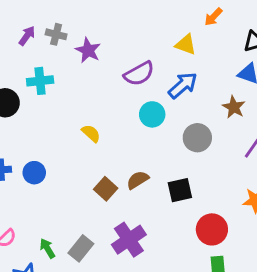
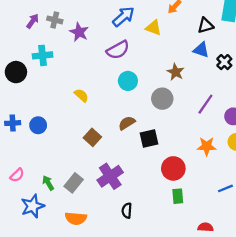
blue arrow: (183, 85) -> (123, 17), moved
brown star: (234, 107) -> (176, 72), moved
brown semicircle: (138, 180) -> (127, 123), moved

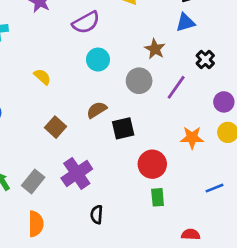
blue triangle: (201, 50) -> (185, 22), turned -35
black cross: (224, 62) -> (205, 60), moved
purple line: (205, 104) -> (176, 87), moved
orange semicircle: (76, 218) -> (36, 224), turned -95

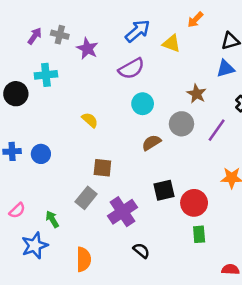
brown semicircle: (97, 110) -> (151, 143), moved
brown square: (56, 127) -> (102, 168), turned -36
black square: (123, 128) -> (164, 190), moved
gray rectangle: (33, 181) -> (86, 198), moved
black semicircle: (97, 215) -> (141, 251), turned 126

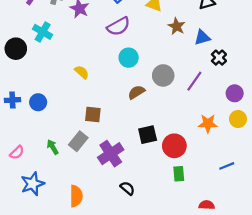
blue triangle: (225, 69) -> (202, 37), moved
cyan cross: (46, 75) -> (43, 32), turned 36
brown star: (197, 94) -> (177, 26), moved
green arrow: (52, 219) -> (53, 147), moved

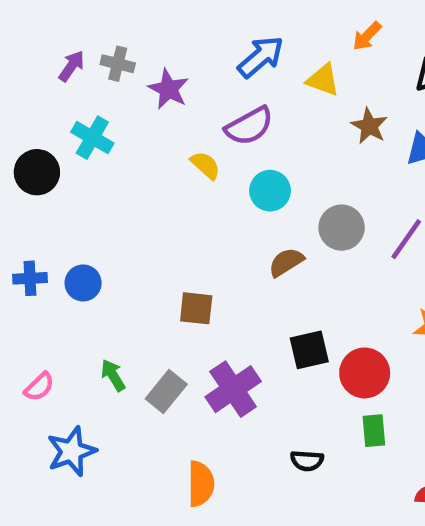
yellow semicircle: (82, 72) -> (205, 165), moved
gray rectangle: (78, 141) -> (166, 391), moved
black semicircle: (127, 188) -> (307, 461), moved, turned 144
orange semicircle: (76, 196) -> (201, 484), moved

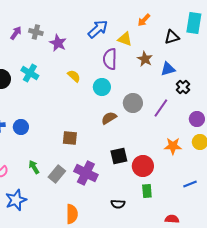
purple semicircle: (249, 126) -> (110, 59), moved, turned 120
cyan cross: (92, 138) -> (30, 73), moved
purple cross: (233, 389) -> (86, 173), turned -30

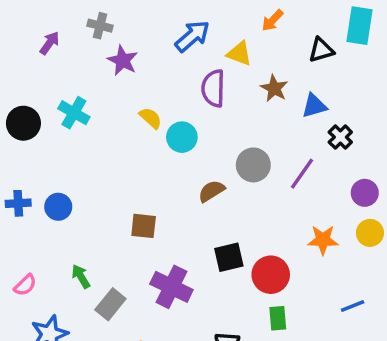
gray cross: (36, 32) -> (100, 26), moved
cyan circle: (102, 87) -> (182, 137), moved
gray rectangle: (57, 174) -> (110, 304), moved

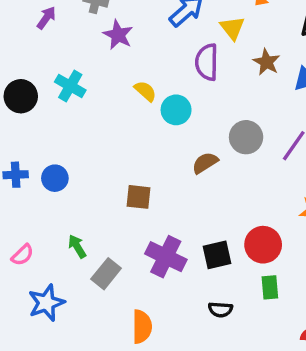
yellow triangle: (239, 54) -> (232, 28), turned 32
black square: (229, 257) -> (217, 255), moved

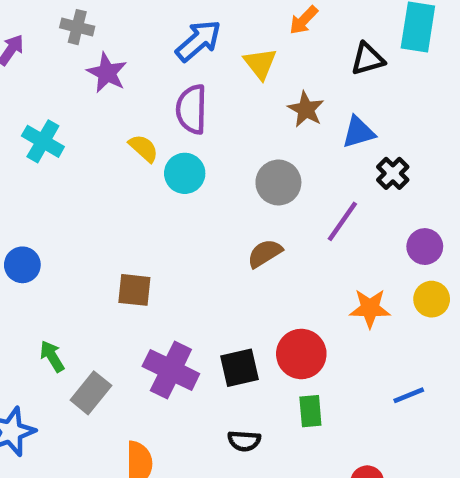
purple semicircle: (207, 62) -> (192, 109), moved
gray circle: (246, 137) -> (278, 183), moved
brown semicircle: (205, 163) -> (265, 253), moved

